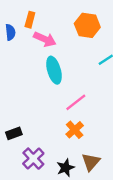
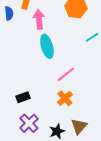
pink arrow: (45, 39) -> (39, 19), turned -120
black rectangle: (14, 133) -> (23, 97), moved

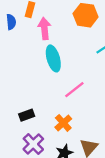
orange cross: (65, 98) -> (63, 123), moved

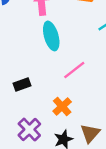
black rectangle: (27, 115) -> (22, 85), moved

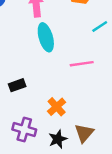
pink line: (74, 70) -> (82, 64), moved, turned 30
purple cross: (29, 130) -> (24, 129), turned -30

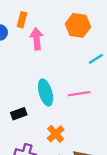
cyan ellipse: (46, 37) -> (46, 92), moved

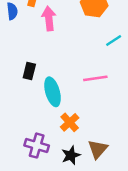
cyan ellipse: (46, 92) -> (53, 92), moved
black rectangle: (19, 114) -> (29, 71), moved, turned -56

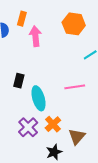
purple cross: (37, 146) -> (28, 127), moved, turned 30
brown triangle: (98, 149) -> (77, 137), moved

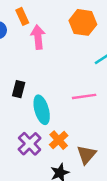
orange rectangle: (22, 19) -> (22, 16), turned -40

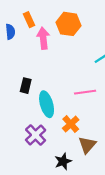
orange hexagon: (83, 22) -> (69, 24), moved
orange cross: (59, 140) -> (71, 124), moved

